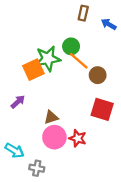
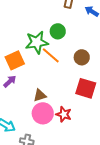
orange line: (79, 61) -> (51, 55), moved
orange square: (33, 70) -> (15, 60), moved

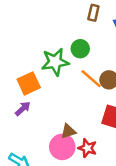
orange line: (51, 55) -> (91, 79), moved
brown triangle: (40, 95) -> (68, 131), moved

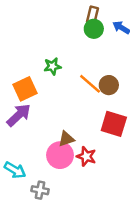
green circle: (80, 49) -> (94, 29), moved
green star: (55, 62) -> (52, 66), size x0.6
purple arrow: (23, 109) -> (19, 115), size x1.5

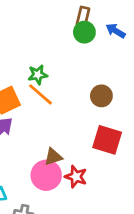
orange line: (90, 84) -> (40, 94), moved

